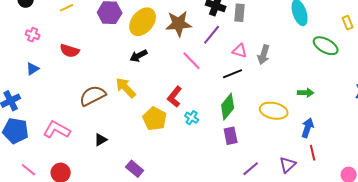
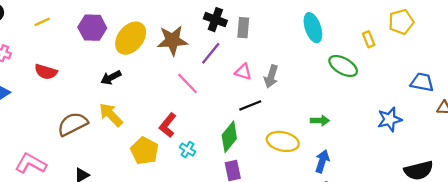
black arrow: (139, 56) -> (111, 78), moved
black line: (233, 74) -> (250, 105), moved

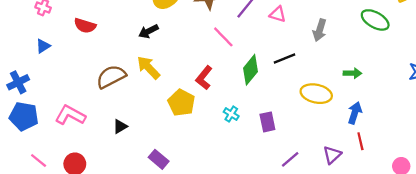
pink triangle: (243, 72) -> (278, 14), moved
gray arrow: (271, 76) -> (320, 30), moved
green diamond: (229, 137) -> (250, 70), moved
cyan cross: (188, 150) -> (231, 114), moved

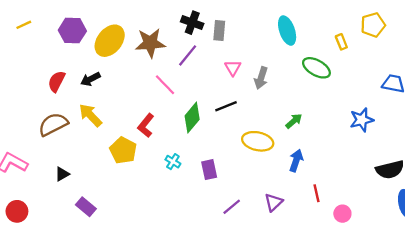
pink triangle: (278, 14) -> (233, 68), moved, turned 42
red semicircle: (85, 26) -> (57, 81), moved, turned 100
green arrow: (352, 73) -> (294, 121), turned -42
red line: (360, 141) -> (316, 193), moved
purple rectangle: (159, 159) -> (86, 207), moved

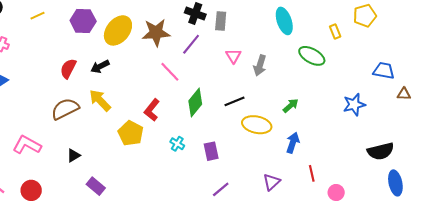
black line: (226, 106) -> (234, 101), moved
purple line: (232, 207) -> (221, 189), moved

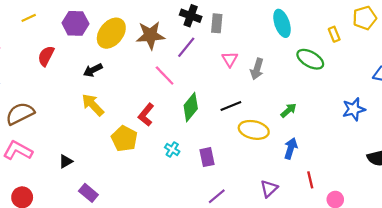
red semicircle: (68, 69) -> (46, 56), moved
brown semicircle: (65, 109) -> (20, 114), moved

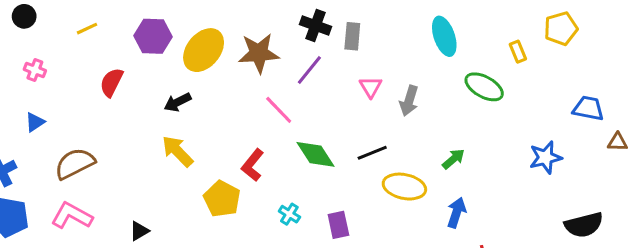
green diamond: (191, 107) -> (315, 154), turned -72

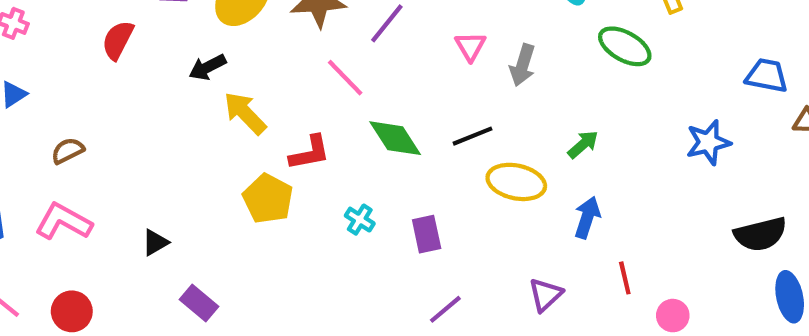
yellow arrow: (177, 151) -> (245, 113), moved
brown semicircle: (75, 164) -> (68, 151), size x0.6
red L-shape: (253, 165) -> (310, 153), turned -140

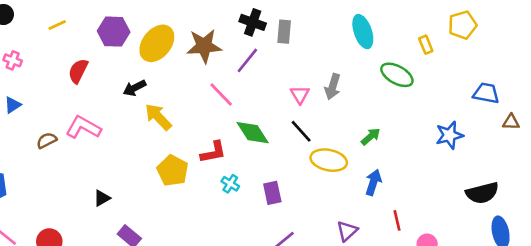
pink triangle: (470, 46) -> (300, 95), moved
black line: (472, 136) -> (301, 131), turned 70
red L-shape: (310, 153) -> (213, 152), moved
pink L-shape: (63, 222) -> (83, 127), moved

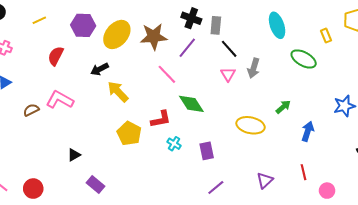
black line: (301, 131) -> (229, 49), moved
blue arrow: (373, 182) -> (308, 131), moved

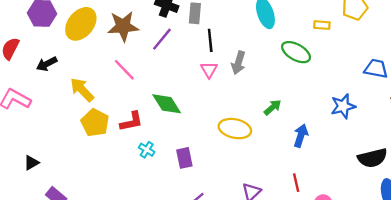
yellow rectangle: (326, 36) -> (322, 25), turned -64
black line: (229, 49) -> (210, 40), turned 36
black arrow: (100, 69) -> (47, 64), moved
pink line: (167, 74) -> (124, 70), moved
yellow pentagon: (129, 133) -> (95, 123), moved

